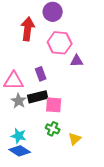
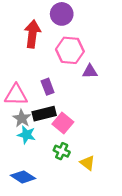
pink square: (54, 105) -> (63, 123), turned 36
cyan star: (19, 136) -> (27, 135), moved
yellow triangle: (75, 139) -> (87, 163), turned -40

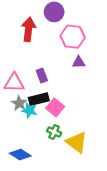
pink hexagon: (70, 50) -> (73, 37), moved
cyan star: (27, 135) -> (29, 110), moved
yellow triangle: (87, 163) -> (77, 142), size x1.6

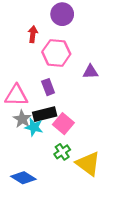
red arrow: (28, 29) -> (33, 34), size x0.6
pink hexagon: (73, 37) -> (56, 53), moved
green cross: (54, 132) -> (62, 152), turned 32

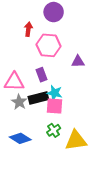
pink square: (63, 124) -> (55, 106), turned -36
cyan star: (34, 127) -> (55, 93), moved
yellow triangle: (88, 164) -> (76, 140), turned -45
blue diamond: (23, 178) -> (20, 138), moved

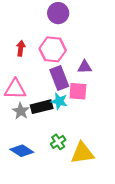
red arrow: (28, 29) -> (21, 48), moved
purple rectangle: (41, 75) -> (59, 78), moved, size x1.5
pink square: (55, 106) -> (78, 91), moved

